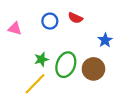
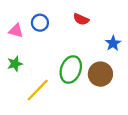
blue circle: (50, 21) -> (40, 23), moved
green star: (41, 59) -> (15, 64), moved

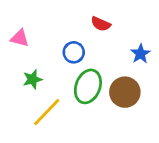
blue circle: (40, 23) -> (74, 52), moved
green star: (15, 64) -> (33, 79), moved

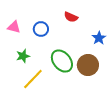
blue circle: (74, 52) -> (41, 29), moved
green ellipse: (88, 86) -> (62, 61), turned -60

